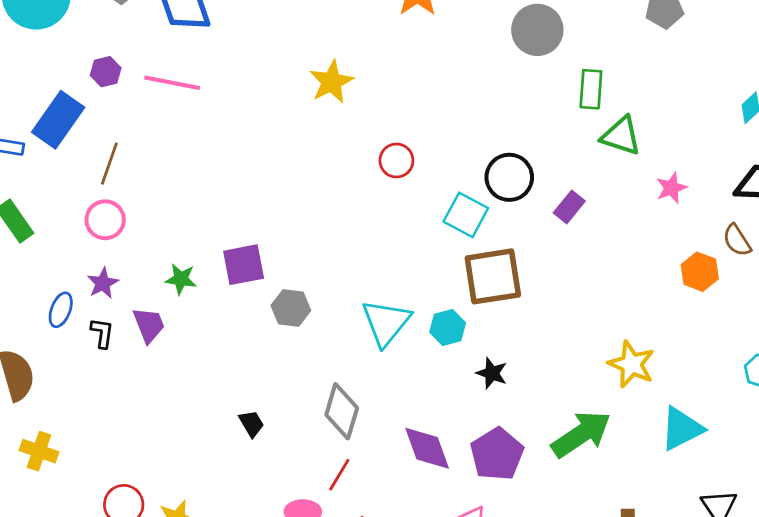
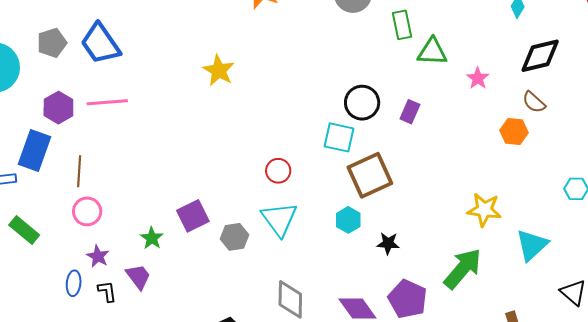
purple hexagon: (106, 72) -> (58, 108), size x1.4
red circle: (396, 161) -> (278, 171), moved
green star: (181, 279) -> (152, 238), turned -30
cyan triangle: (386, 323) -> (279, 219), moved

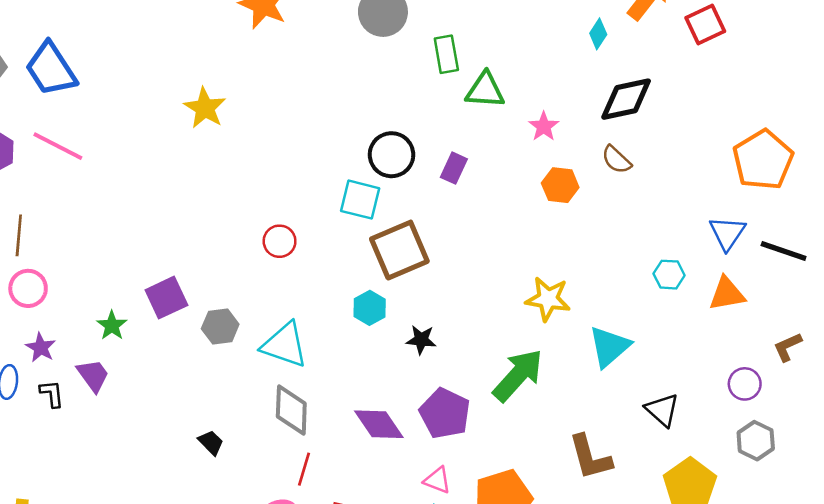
pink line: (107, 102) -> (58, 146), turned 30
orange hexagon: (514, 131) -> (560, 185), moved
cyan triangle: (279, 219) -> (285, 345), moved, turned -36

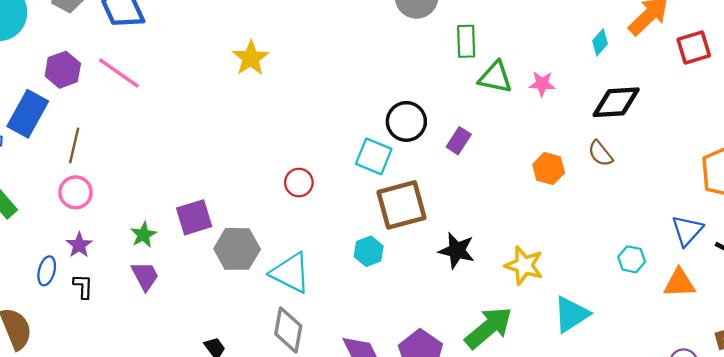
pink star: (544, 127) -> (542, 84), moved, turned 30
gray hexagon: (220, 326) -> (237, 249), size x1.4
black star: (421, 340) -> (457, 251), moved, size x1.4
purple trapezoid: (93, 375) -> (145, 276), moved

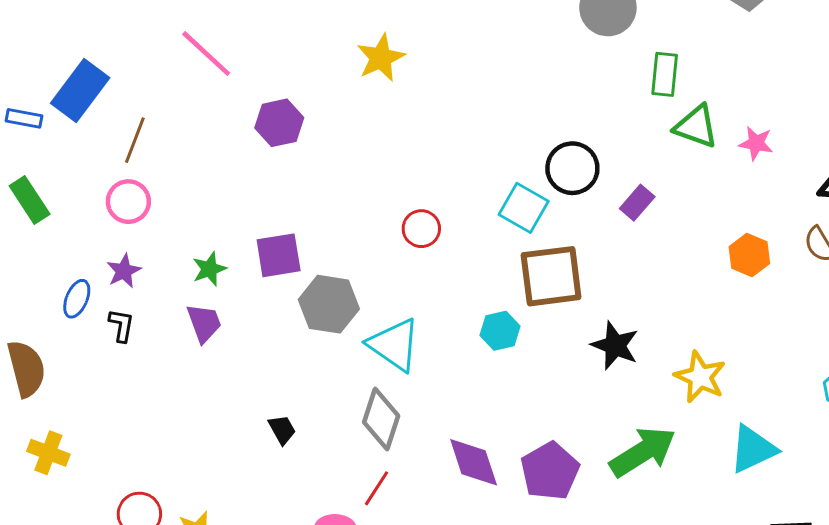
purple hexagon: (63, 70) -> (279, 123), moved

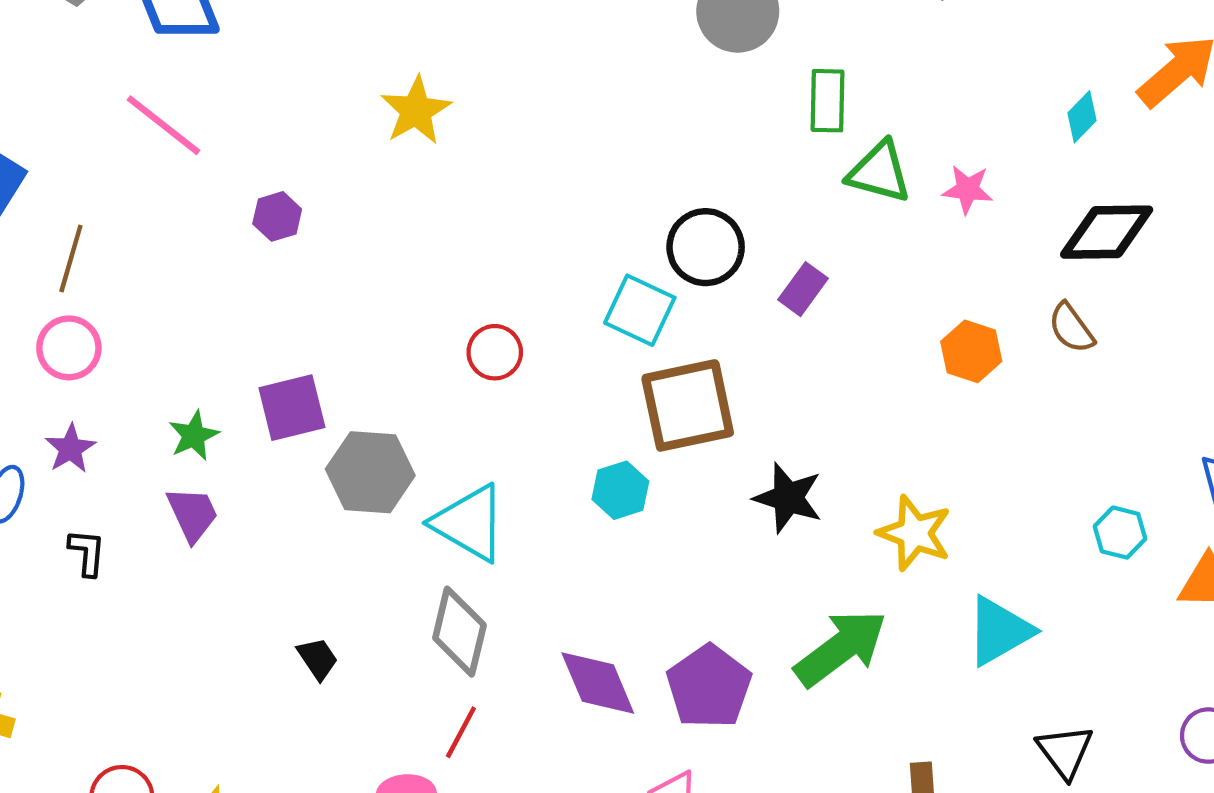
purple hexagon: (279, 123) -> (277, 216), size x0.7
black L-shape: (121, 325) -> (87, 552), moved

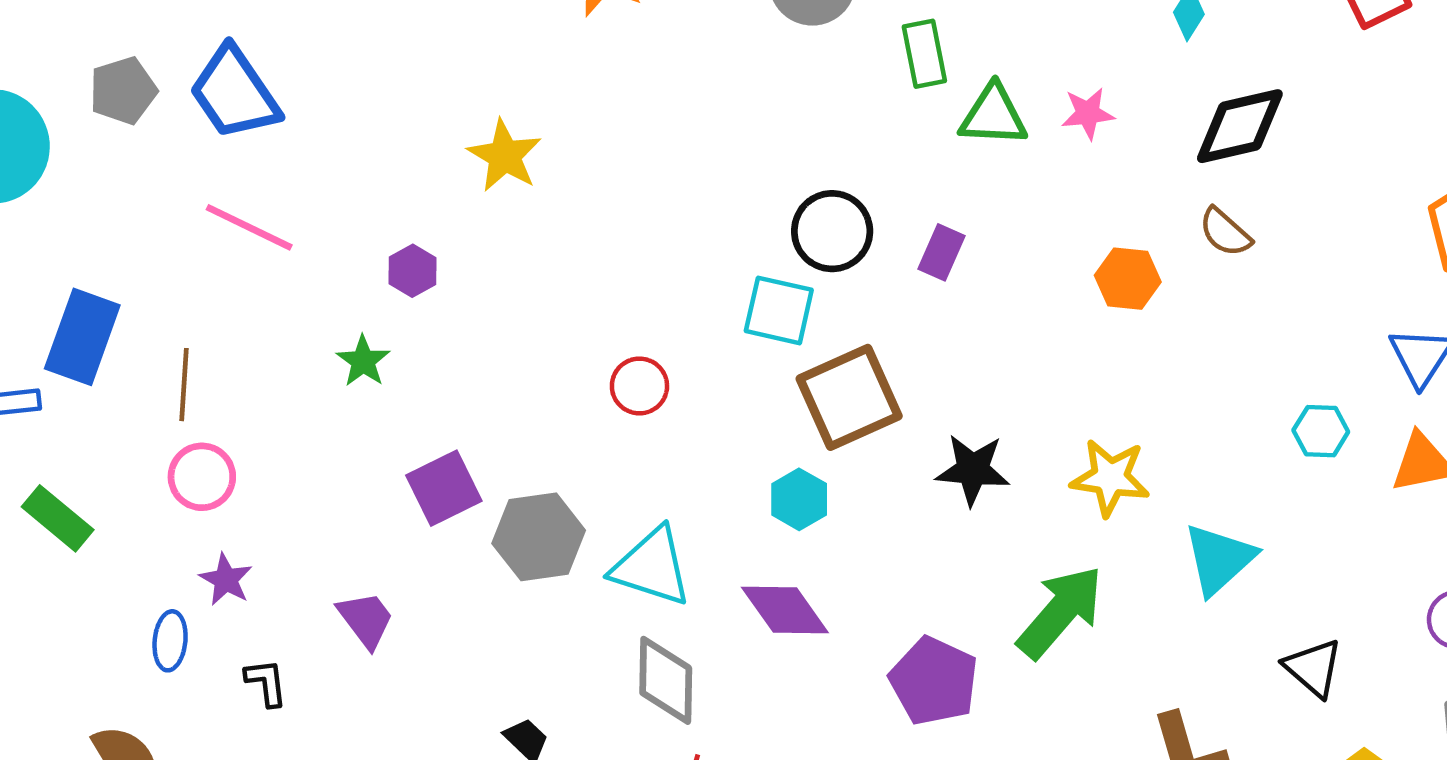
purple hexagon: (277, 216) -> (413, 271), moved
green star: (194, 436) -> (363, 361), moved
purple diamond: (598, 683) -> (785, 610), moved

